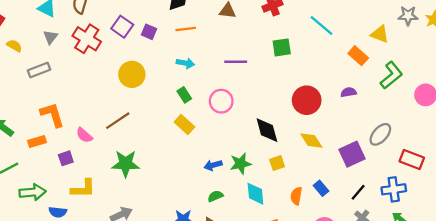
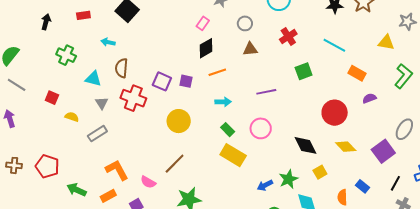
orange rectangle: (358, 56) -> (357, 73), moved
yellow rectangle: (184, 125) -> (233, 155), size x1.4

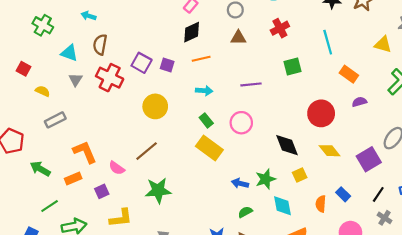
cyan line: (334, 45) -> (328, 42), turned 40
gray rectangle: (97, 134) -> (55, 120), moved
blue arrow: (265, 185) -> (240, 183), turned 35

